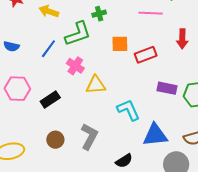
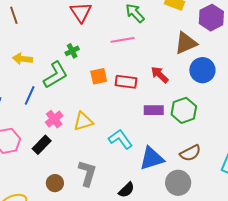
red arrow: (182, 39) -> (160, 75), moved, turned 144
red rectangle: (146, 55) -> (126, 82), turned 40
pink cross: (75, 66) -> (54, 119), moved, turned 30

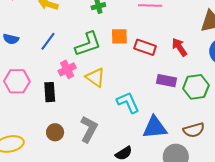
green L-shape: (55, 75) -> (88, 44), moved
yellow triangle: (83, 121) -> (95, 77), turned 40
black rectangle: (42, 145) -> (50, 92), turned -60

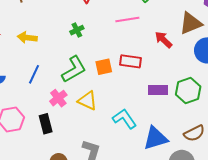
orange square: (119, 36) -> (104, 67), moved
red arrow: (179, 47) -> (163, 40), moved

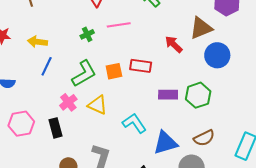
pink line: (127, 19) -> (119, 25), moved
blue line: (34, 74) -> (47, 66), moved

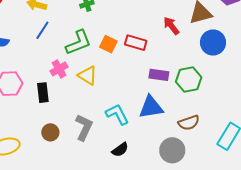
orange square: (114, 71) -> (108, 44), turned 30
cyan L-shape: (134, 123) -> (117, 114), moved
blue triangle: (165, 143) -> (151, 107), moved

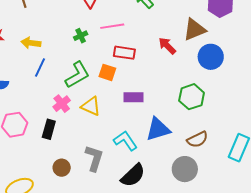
red rectangle: (136, 43) -> (124, 53), moved
purple rectangle: (159, 75) -> (133, 97), moved
black rectangle: (43, 93) -> (49, 129), turned 30
black semicircle: (120, 150) -> (133, 175), size x1.5

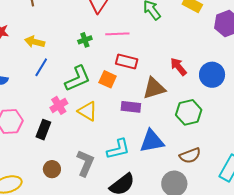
brown triangle: (194, 29) -> (154, 88), moved
red arrow: (167, 46) -> (178, 67), moved
cyan L-shape: (125, 141) -> (118, 149), turned 105

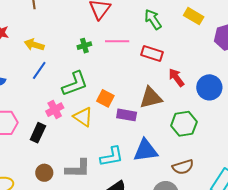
red rectangle: (127, 61) -> (152, 53), moved
orange square: (108, 79) -> (105, 98), moved
gray L-shape: (85, 163) -> (78, 169), turned 64

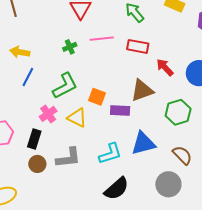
brown semicircle: (183, 167) -> (182, 155), turned -110
gray L-shape: (78, 169) -> (68, 158), moved
brown circle: (44, 173) -> (37, 164), moved

